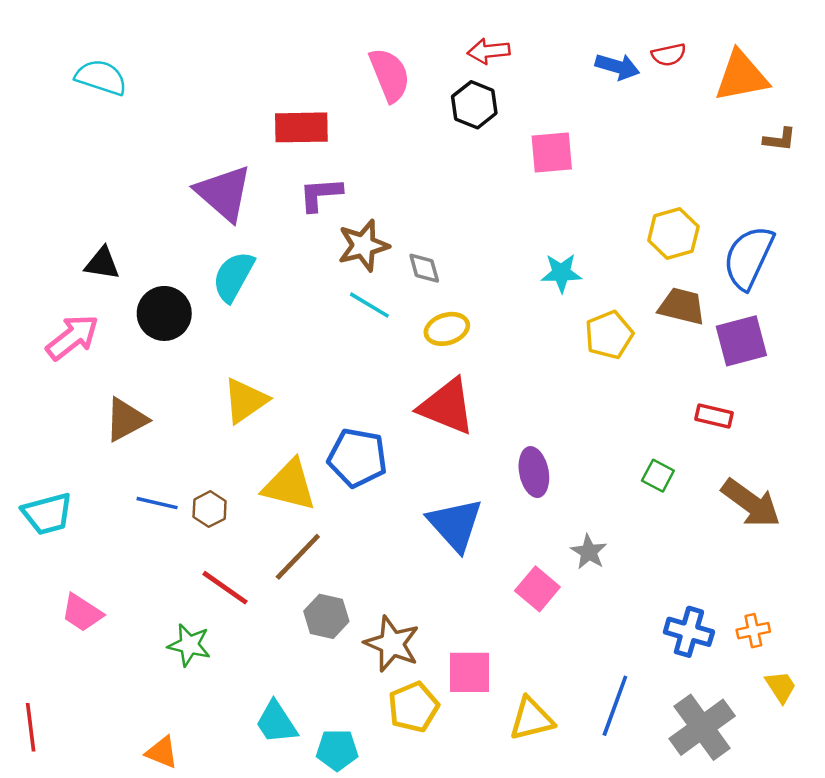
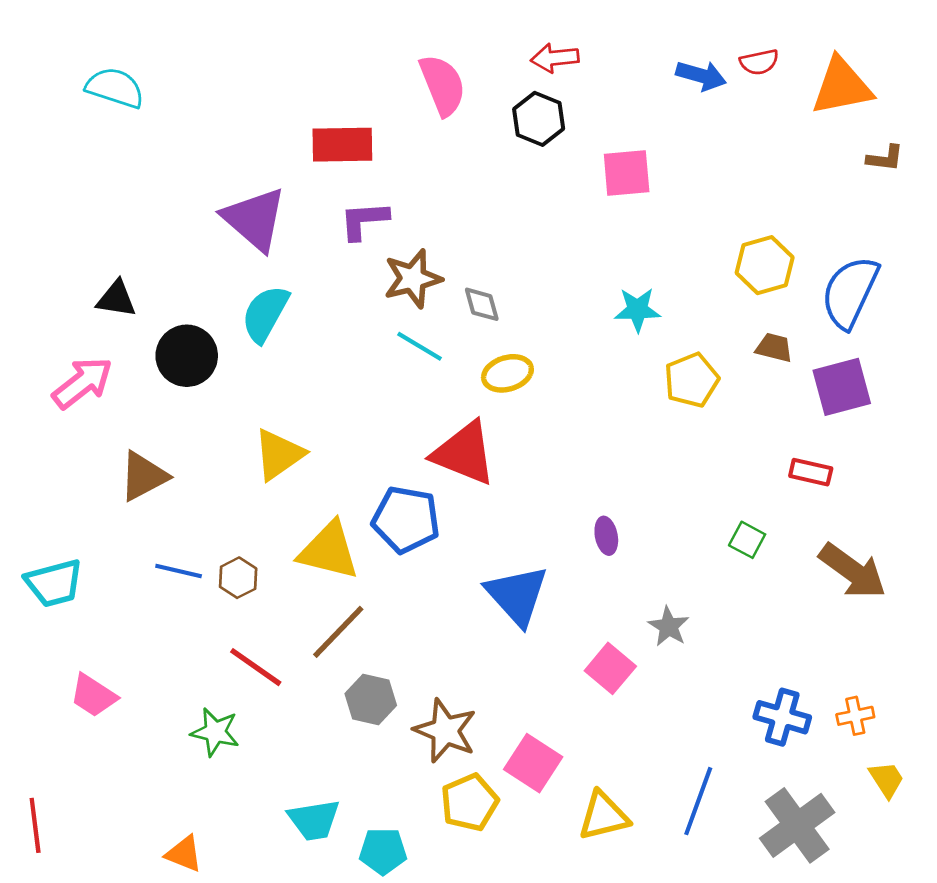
brown trapezoid: (682, 306) -> (774, 348), size x0.7
red triangle: (447, 406) -> (464, 453), moved
purple ellipse: (534, 472) -> (606, 536), size x0.7
pink square: (470, 672) -> (533, 763), turned 33
cyan trapezoid: (276, 722) -> (314, 820), turned -66

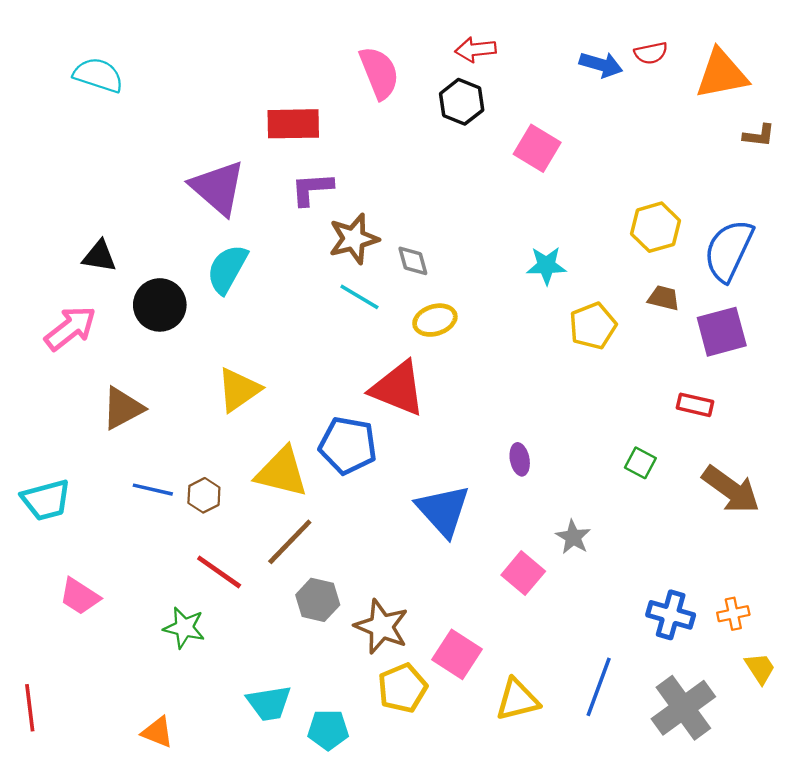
pink square: (627, 173) -> (537, 148), turned 36

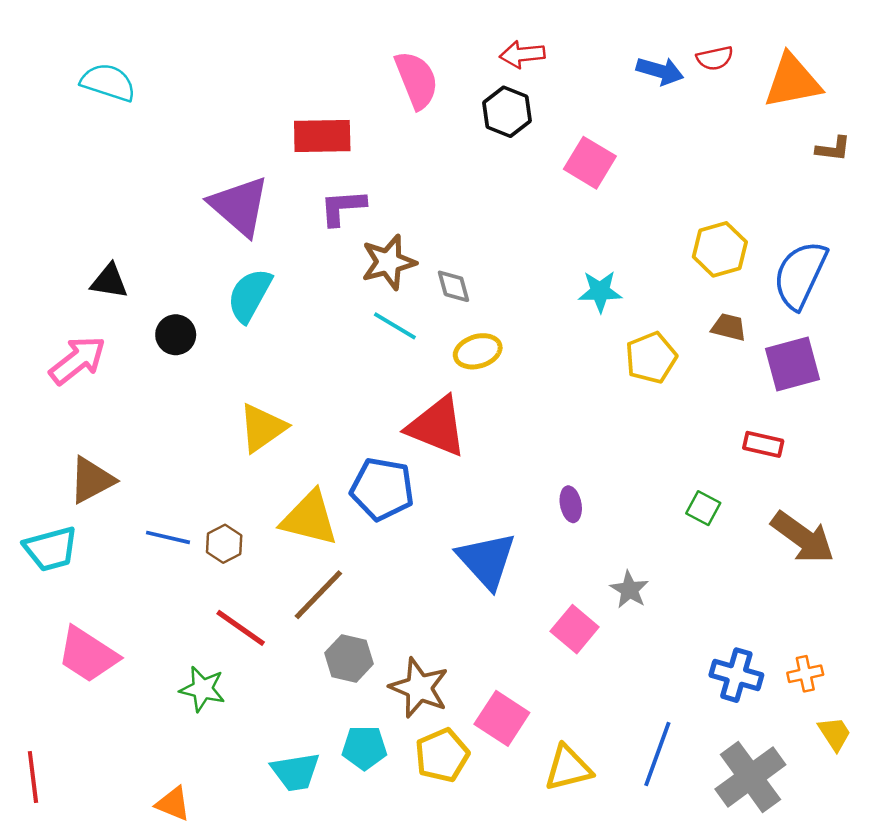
black circle: (160, 305) -> (176, 335), size x0.7
brown triangle: (123, 408) -> (92, 480), moved
pink trapezoid: (80, 596) -> (88, 655), size x1.4
cyan pentagon: (328, 730) -> (364, 748), moved

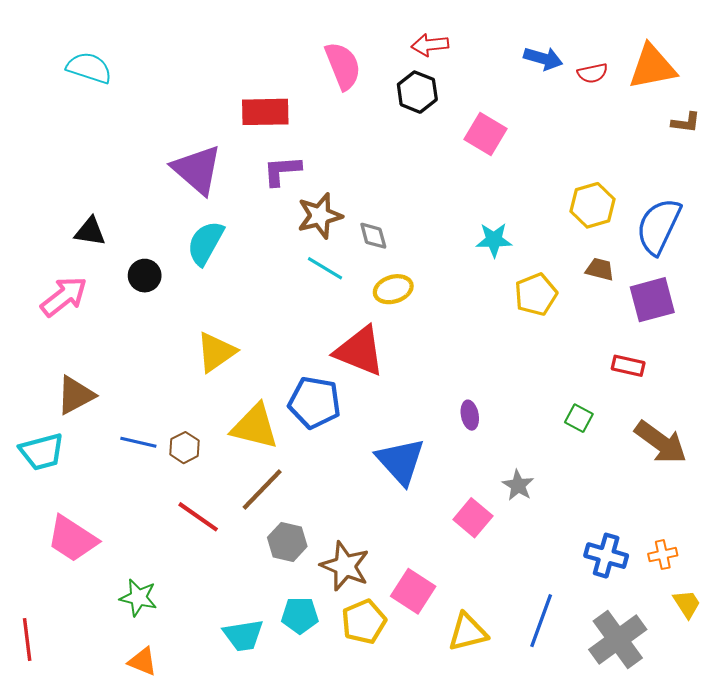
red semicircle: (715, 58) -> (592, 73), moved
green star: (202, 689) -> (138, 598), moved

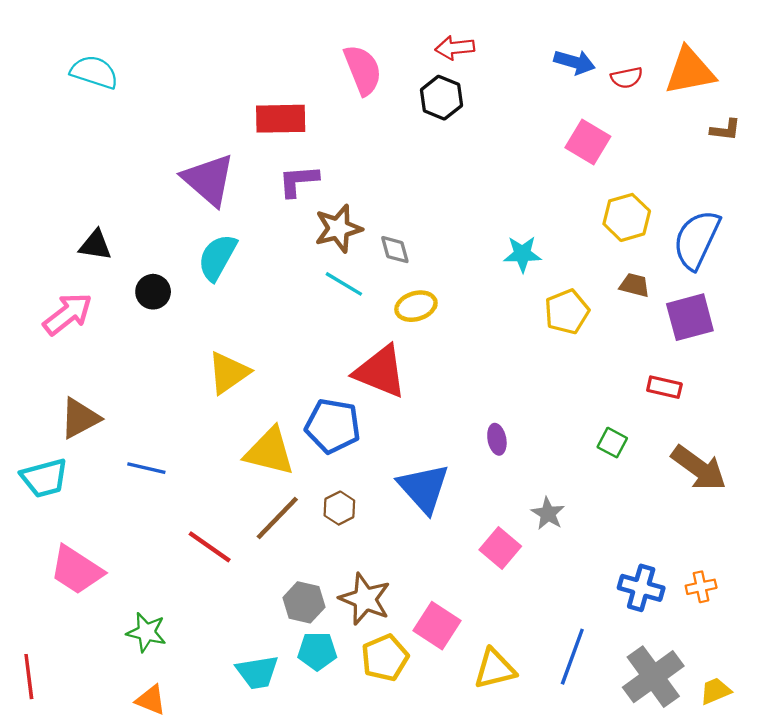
pink square: (485, 134) -> (588, 142), moved
brown hexagon: (184, 448) -> (339, 508), moved
gray hexagon: (287, 542) -> (304, 602), moved
yellow trapezoid: (687, 604) -> (715, 691), moved, turned -80

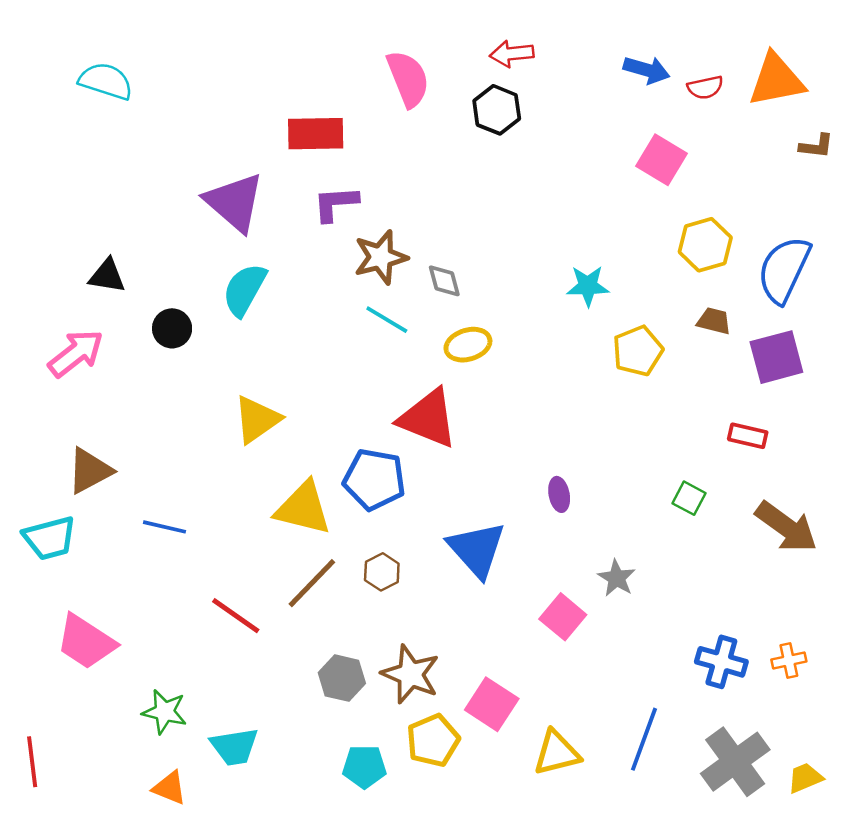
cyan pentagon: (317, 651) -> (364, 767), moved
cyan trapezoid: (257, 672) -> (234, 747), moved

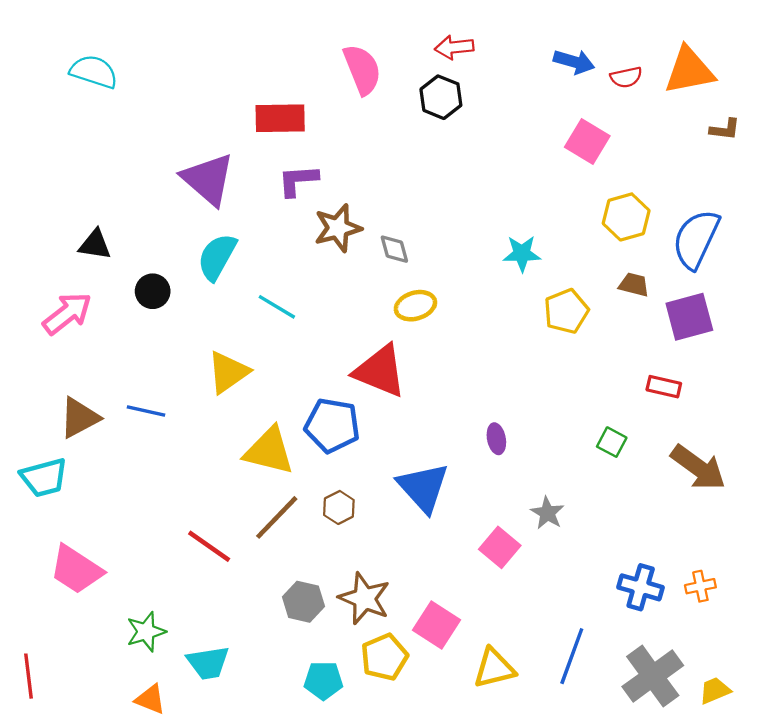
cyan line: (387, 320) -> (277, 307), moved
blue line: (165, 527) -> (146, 411), moved
green star: (165, 712) -> (146, 632), turned -30

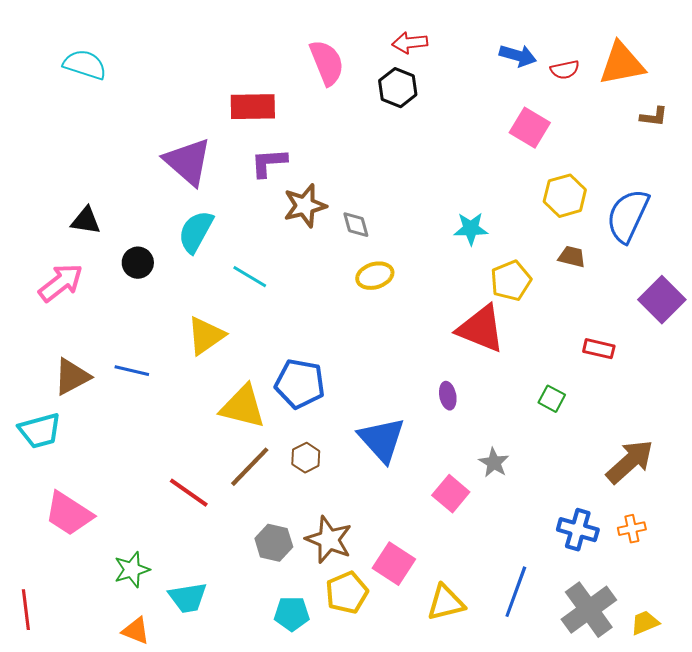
purple square: (689, 317) -> (662, 300), moved, turned -30
red triangle: (380, 371) -> (481, 329), moved
brown arrow: (698, 468) -> (630, 462), moved, turned -78

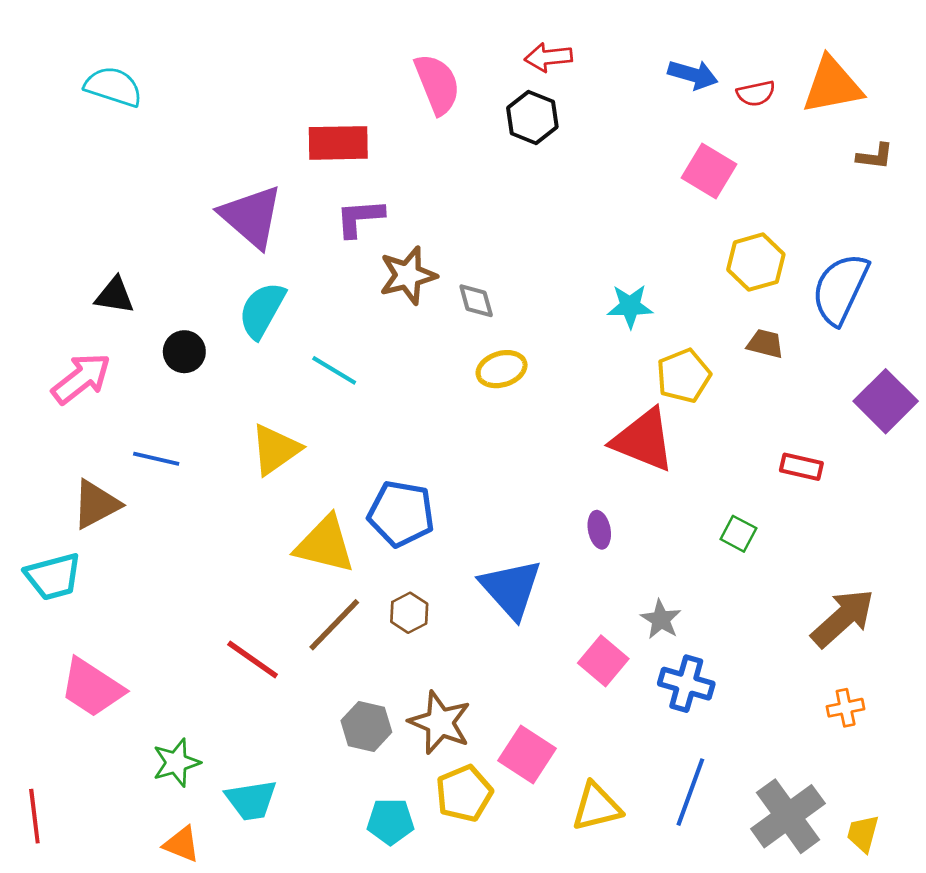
blue line: (132, 371) -> (156, 459), moved
blue cross: (578, 530) -> (686, 684), moved
yellow trapezoid: (645, 623) -> (863, 834), turned -52

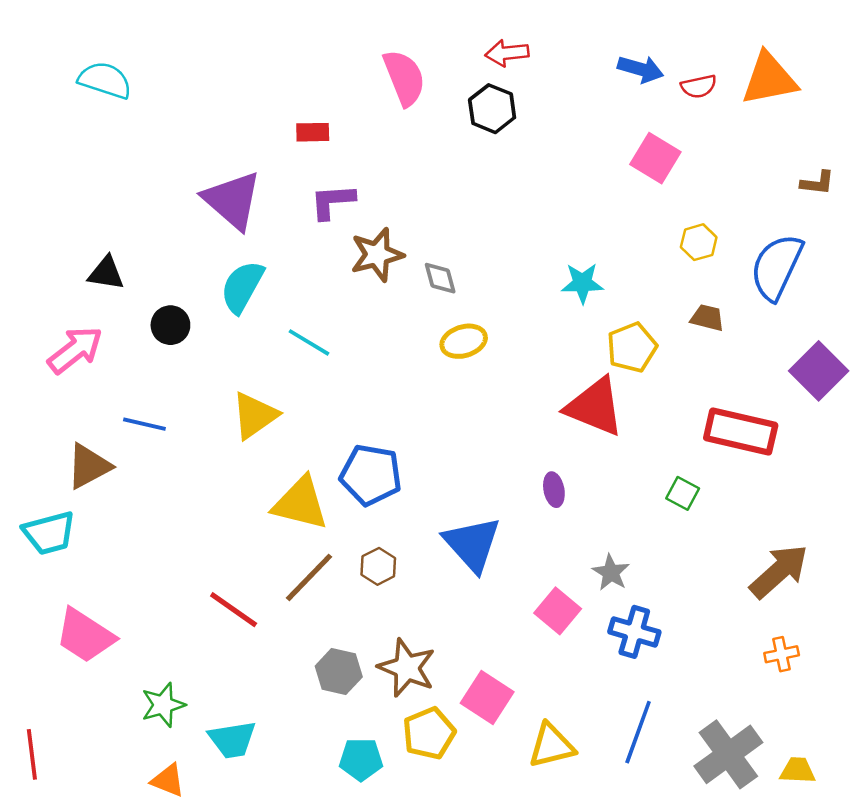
red rectangle: (338, 143) -> (313, 132), size x0.6
brown L-shape: (875, 156) -> (817, 183), moved
yellow hexagon: (756, 262) -> (699, 242), size x0.7
red rectangle: (801, 467) -> (741, 432), size x1.8
yellow trapezoid: (863, 834) -> (798, 770), turned 78

